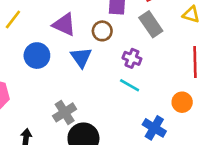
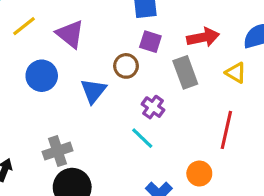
purple triangle: (64, 24) -> (70, 34), moved

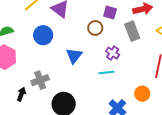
blue triangle: (93, 91) -> (74, 56), moved
cyan line: (142, 138) -> (106, 72), turned -49
gray cross: (58, 151) -> (40, 80), moved

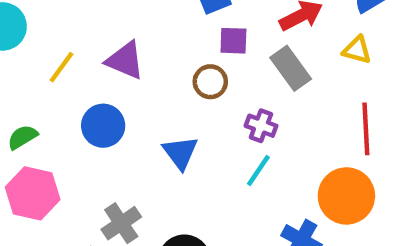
cyan line: (106, 72) -> (258, 171), turned -35
orange circle: (142, 94) -> (346, 196), size x1.6

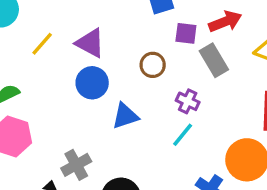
purple square: (233, 41) -> (186, 33), moved
blue circle: (103, 126) -> (92, 83), moved
blue triangle: (180, 153) -> (125, 116), turned 44

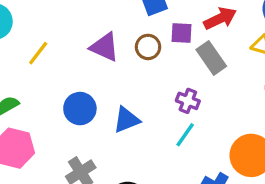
purple triangle: (90, 43) -> (104, 47), moved
brown circle: (153, 65) -> (148, 47), moved
blue circle: (92, 83) -> (80, 109), moved

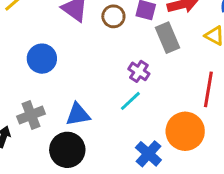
blue triangle: (126, 120) -> (78, 115), moved

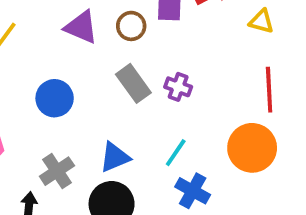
gray rectangle: (168, 38) -> (133, 83), moved
cyan line: (130, 101) -> (176, 153), moved
blue cross: (148, 154) -> (193, 191), moved

